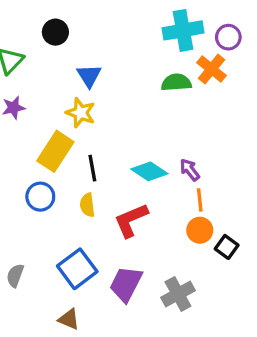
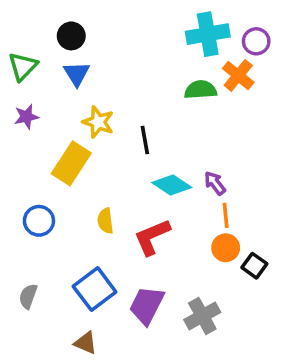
blue triangle: (89, 76) -> (77, 74), moved
black line: (92, 168) -> (145, 140), moved
blue circle: (40, 197) -> (39, 221), moved

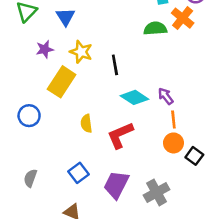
purple star: (26, 117) -> (45, 49), moved
blue circle: (39, 221) -> (29, 116), moved
blue square: (95, 289) -> (79, 173), size x0.7

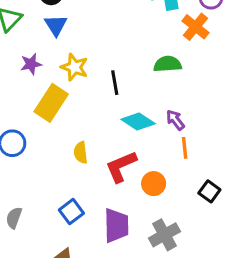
green semicircle: (155, 28) -> (168, 64), moved
orange circle: (173, 143) -> (154, 184), moved
purple trapezoid: (116, 185) -> (116, 226), turned 152

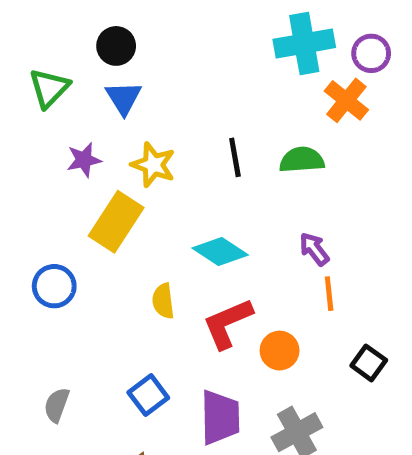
black line: (115, 83) -> (235, 157), moved
cyan diamond: (138, 122) -> (220, 251), moved

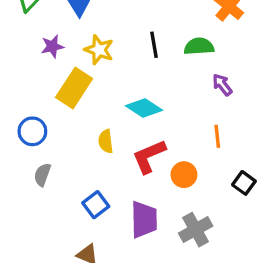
purple arrow: (314, 249) -> (222, 85), moved
gray semicircle: (57, 405) -> (42, 175), moved

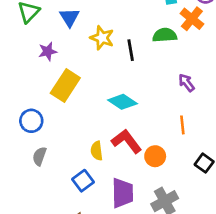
green semicircle: (199, 46) -> (165, 35), moved
yellow star: (99, 50) -> (102, 38), moved
yellow semicircle: (106, 141) -> (97, 151), moved
red L-shape: (149, 156) -> (127, 141), turned 76

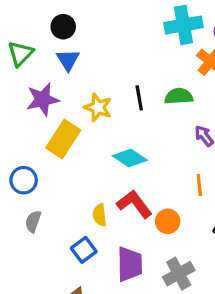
green semicircle: (165, 35) -> (179, 96), moved
yellow star: (102, 38) -> (98, 107), moved
purple star: (48, 51) -> (43, 99), size x1.5

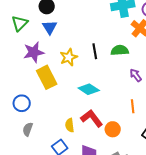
yellow star: (98, 107) -> (69, 57), turned 30
yellow rectangle: (63, 139) -> (47, 77), turned -60

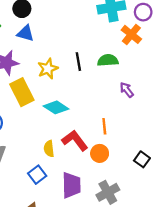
blue triangle: (50, 27) -> (25, 33), turned -42
cyan diamond: (89, 89) -> (56, 107), moved
orange line: (133, 106) -> (104, 126), moved

